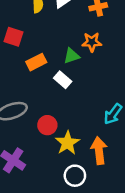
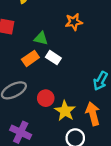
green triangle: (72, 56) -> (41, 38), moved, turned 40
orange rectangle: (36, 62) -> (30, 58), moved

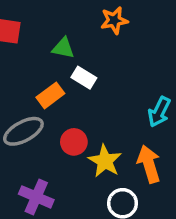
orange rectangle: (30, 58) -> (50, 95), moved

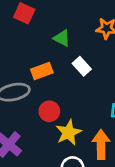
white rectangle: (84, 78) -> (82, 66), moved

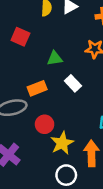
green triangle: (62, 38) -> (55, 58), turned -35

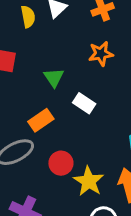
green triangle: (55, 58) -> (54, 78), turned -42

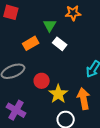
green triangle: (54, 78) -> (50, 25), moved
orange rectangle: (41, 120) -> (31, 43), moved

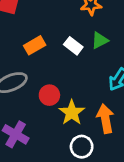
green triangle: (50, 25) -> (100, 40), moved, turned 32

